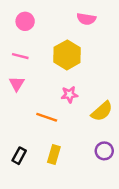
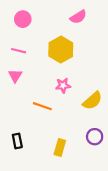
pink semicircle: (86, 19) -> (78, 17), turned -42
yellow rectangle: (54, 154) -> (60, 148), moved
black rectangle: (19, 156) -> (17, 141), turned -40

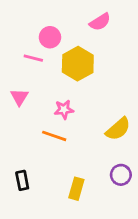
pink circle: (23, 19) -> (50, 37), moved
pink line: (18, 51) -> (33, 58), moved
pink star: (63, 86) -> (64, 110), moved

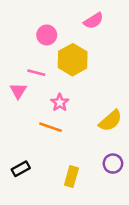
pink line: (33, 58) -> (36, 73), moved
pink star: (64, 110) -> (60, 102), turned -30
black rectangle: (22, 180) -> (21, 169), turned 72

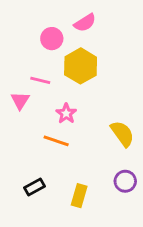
pink semicircle: (93, 21) -> (85, 23), moved
yellow semicircle: (110, 121) -> (122, 134), turned -85
black rectangle: (21, 169) -> (34, 187), moved

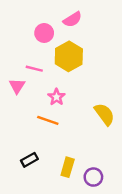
purple circle: (125, 181) -> (93, 177), moved

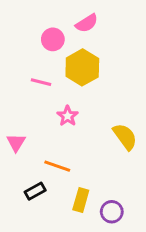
pink triangle: (17, 86) -> (16, 143), moved
orange line: (48, 120) -> (57, 166), moved

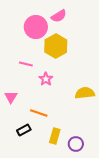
pink circle: (53, 39) -> (36, 27), size x1.5
pink line: (41, 82) -> (26, 64), moved
yellow semicircle: (125, 137) -> (85, 93), turned -60

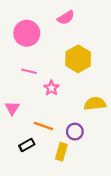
pink circle: (36, 27) -> (27, 33), moved
yellow hexagon: (56, 46) -> (78, 59), moved
purple circle: (76, 144) -> (75, 132), moved

